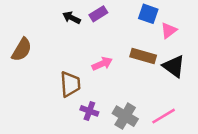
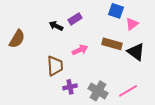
purple rectangle: (98, 14) -> (75, 19), moved
black arrow: (72, 18) -> (56, 26), moved
purple cross: (89, 111) -> (70, 87), turned -32

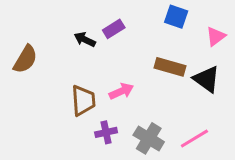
pink triangle: (132, 24) -> (216, 36), moved
pink arrow: (80, 50) -> (121, 91), moved

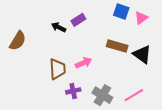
pink triangle: (216, 36) -> (141, 18), moved

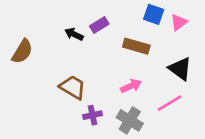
brown rectangle: (117, 46) -> (136, 46), moved
pink arrow: (84, 63) -> (131, 86), moved
brown trapezoid: (57, 69) -> (73, 87), turned -55
pink line: (134, 95) -> (169, 103), moved

